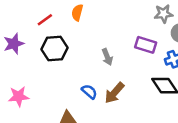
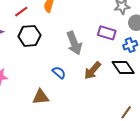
gray arrow: (107, 57) -> (74, 43), size x1.6
brown arrow: (114, 93) -> (93, 71), moved

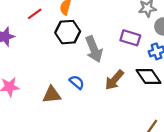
black hexagon: (29, 36) -> (68, 32), moved
brown triangle: (41, 97) -> (52, 95), moved

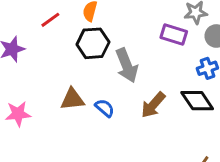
purple rectangle: (130, 38) -> (174, 35), moved
brown triangle: (52, 95) -> (72, 99), moved

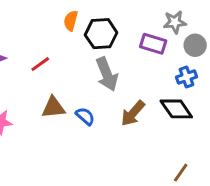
red line: (50, 20) -> (40, 64), moved
black hexagon: (93, 43) -> (101, 34), moved

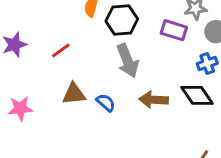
brown arrow: (133, 113) -> (154, 100), turned 52

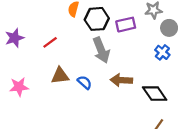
purple rectangle: (174, 30) -> (126, 25), moved, turned -30
blue cross: (207, 63) -> (162, 52), turned -32
black diamond: (197, 95) -> (155, 94), moved

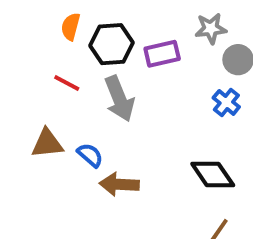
red line: (50, 42) -> (67, 83), moved, turned 64
brown arrow: (121, 80) -> (119, 184), moved

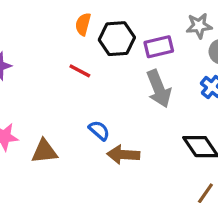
gray arrow: (119, 99) -> (159, 89), moved
brown triangle: (47, 143) -> (44, 151), moved

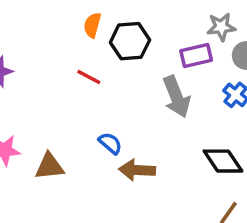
purple rectangle: (159, 47) -> (196, 55), moved

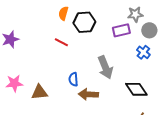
gray arrow: (176, 97) -> (105, 67), moved
blue semicircle: (110, 143) -> (73, 79), turned -136

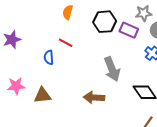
black hexagon: (84, 22) -> (105, 22), moved
purple rectangle: (121, 30) -> (129, 30), turned 36
blue semicircle: (73, 79) -> (49, 57), moved

